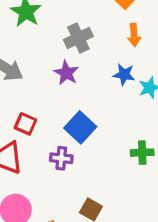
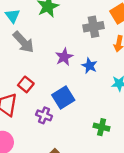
gray cross: (78, 38) -> (93, 27), moved
blue star: (124, 75) -> (89, 66), moved

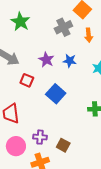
red square: (26, 84) -> (27, 80), moved
purple cross: (44, 115) -> (40, 137), moved

